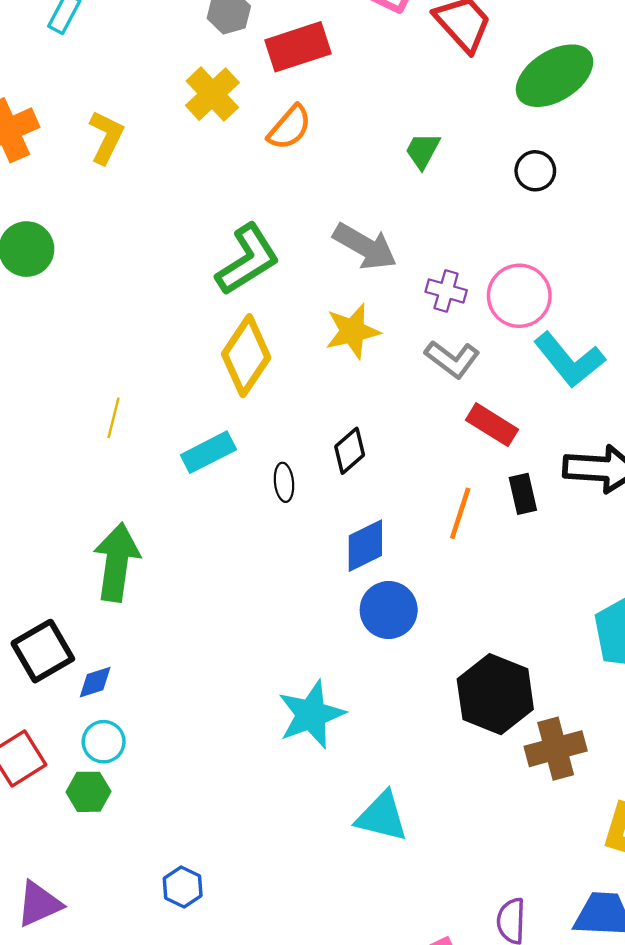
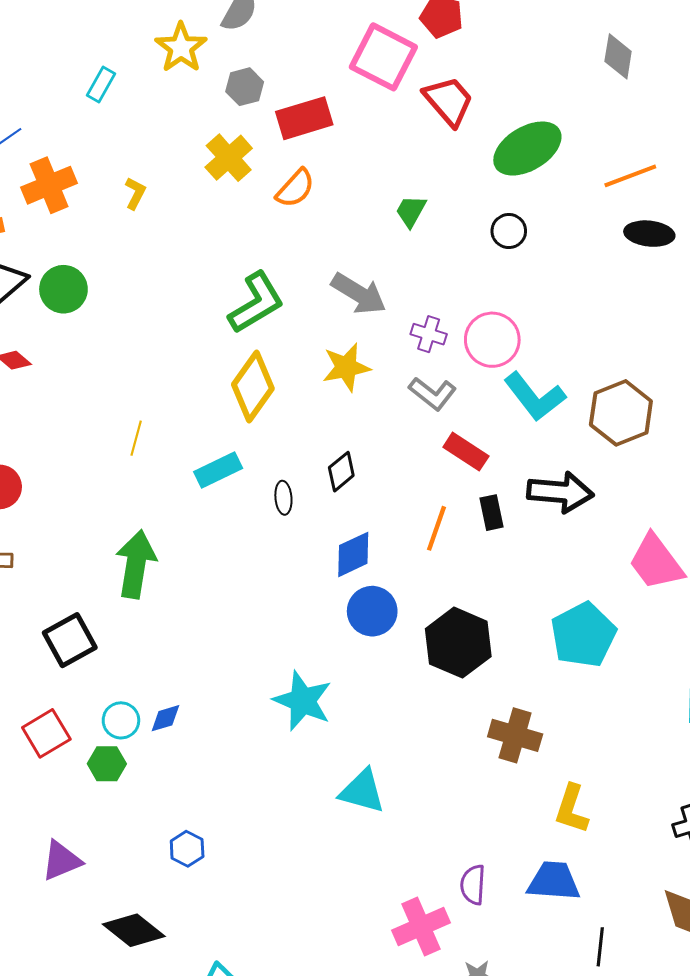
yellow L-shape: (106, 137) -> (135, 193), size x0.7
blue diamond: (95, 682) -> (165, 718), moved
black hexagon: (495, 694) -> (458, 643), moved
cyan star: (311, 715) -> (303, 701), turned -30
brown cross: (556, 749) -> (515, 735), turned 30

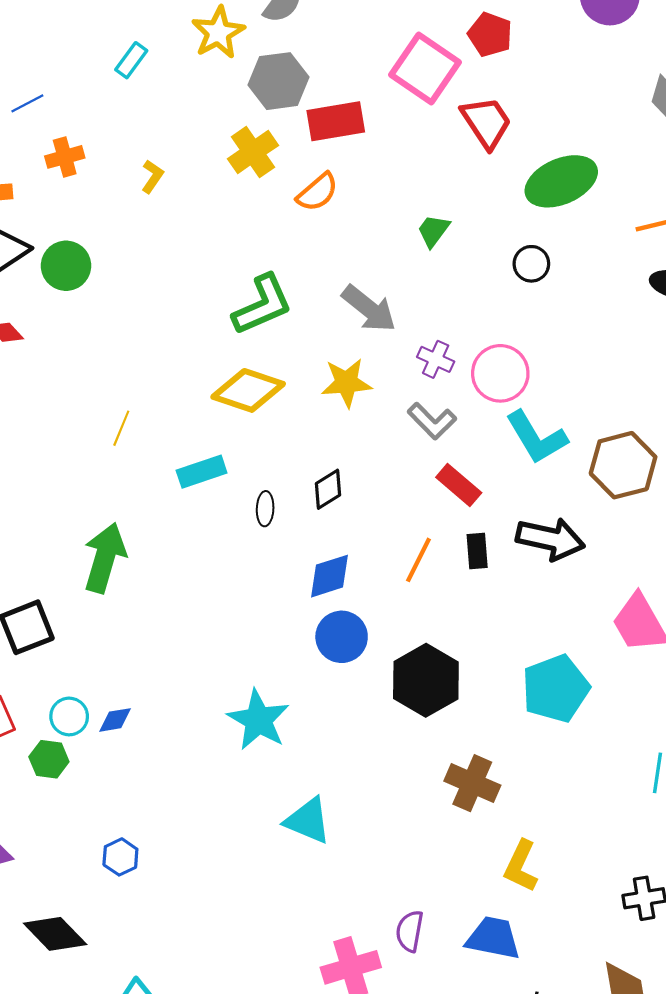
gray hexagon: (245, 87) -> (279, 81), size x1.5
orange cross: (49, 185) -> (65, 157), size x0.7
yellow diamond: (253, 387) -> (248, 390), turned 66

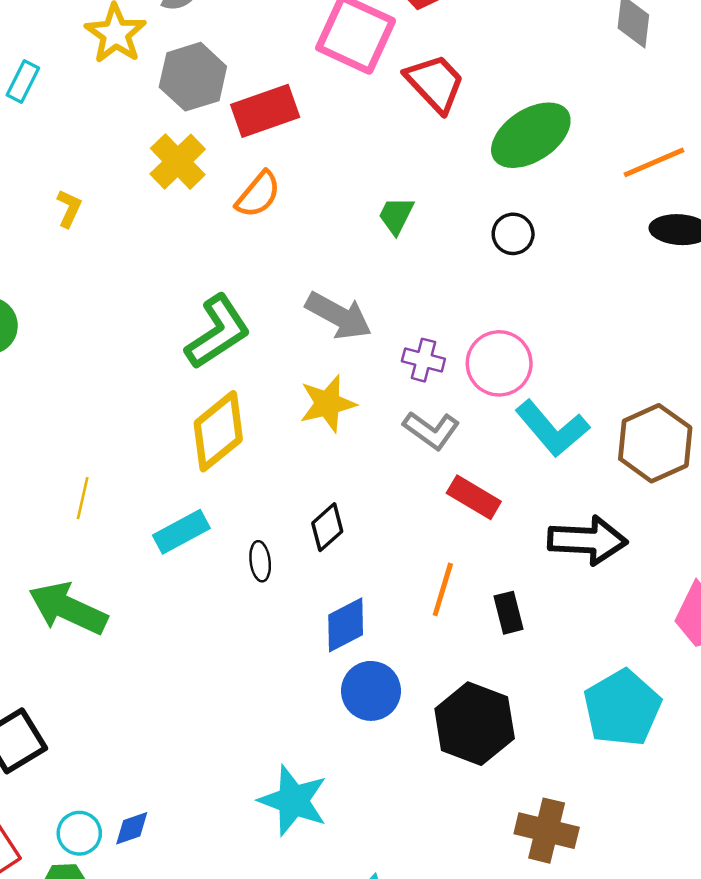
yellow diamond: (248, 390) -> (218, 431), turned -48
black rectangle: (477, 551) -> (508, 613), moved
green arrow: (105, 558) -> (68, 608), moved, turned -72

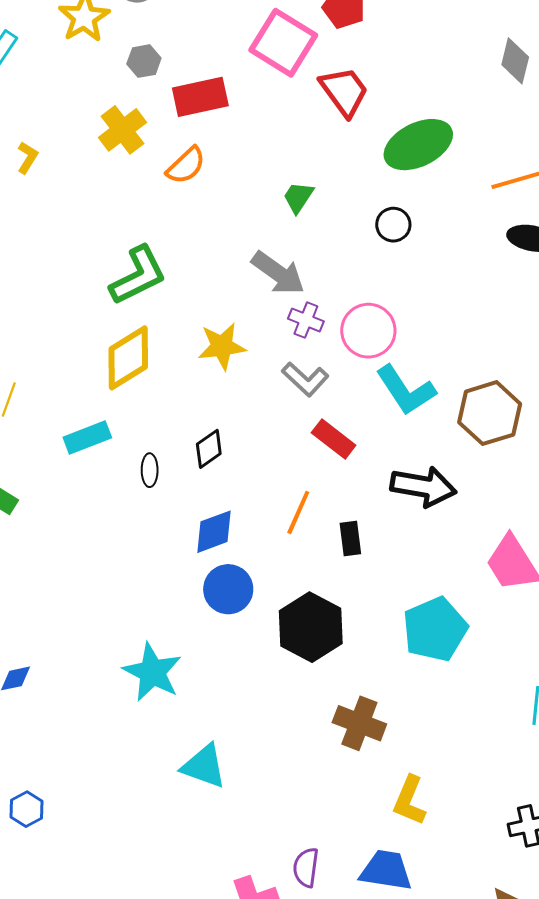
gray hexagon: (193, 77) -> (144, 61), size x0.6
gray arrow: (339, 316) -> (278, 273), moved

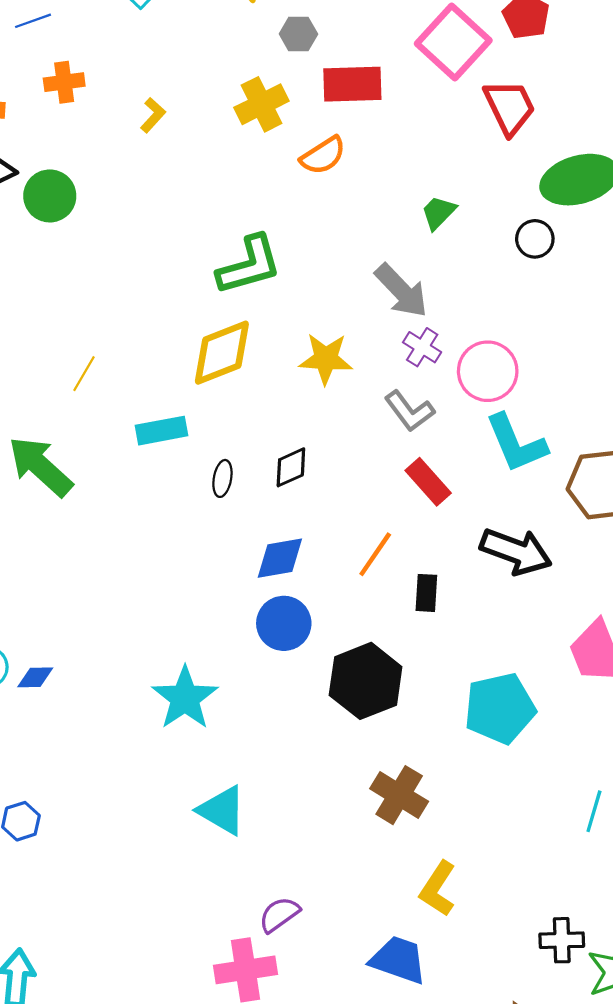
black circle: (393, 225) -> (535, 239), moved
purple semicircle: (306, 867) -> (279, 915), moved, turned 36

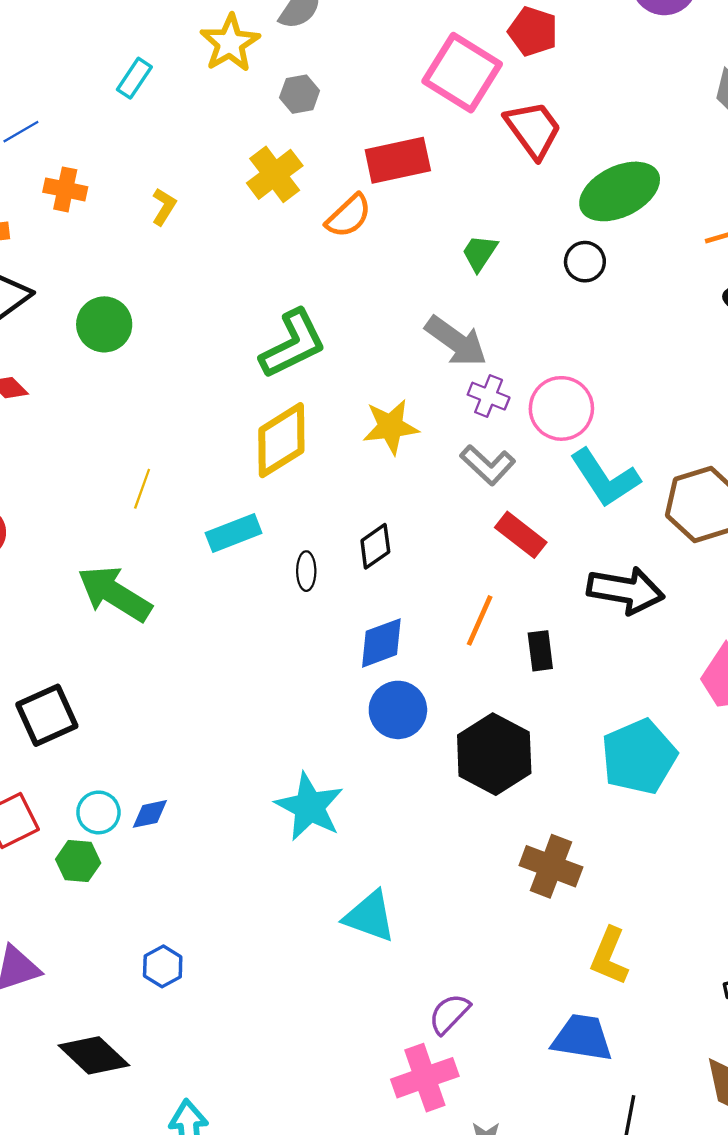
orange cross: (64, 82) -> (65, 189), turned 30
red rectangle: (352, 84) -> (398, 160), moved
green circle: (50, 196) -> (104, 324), moved

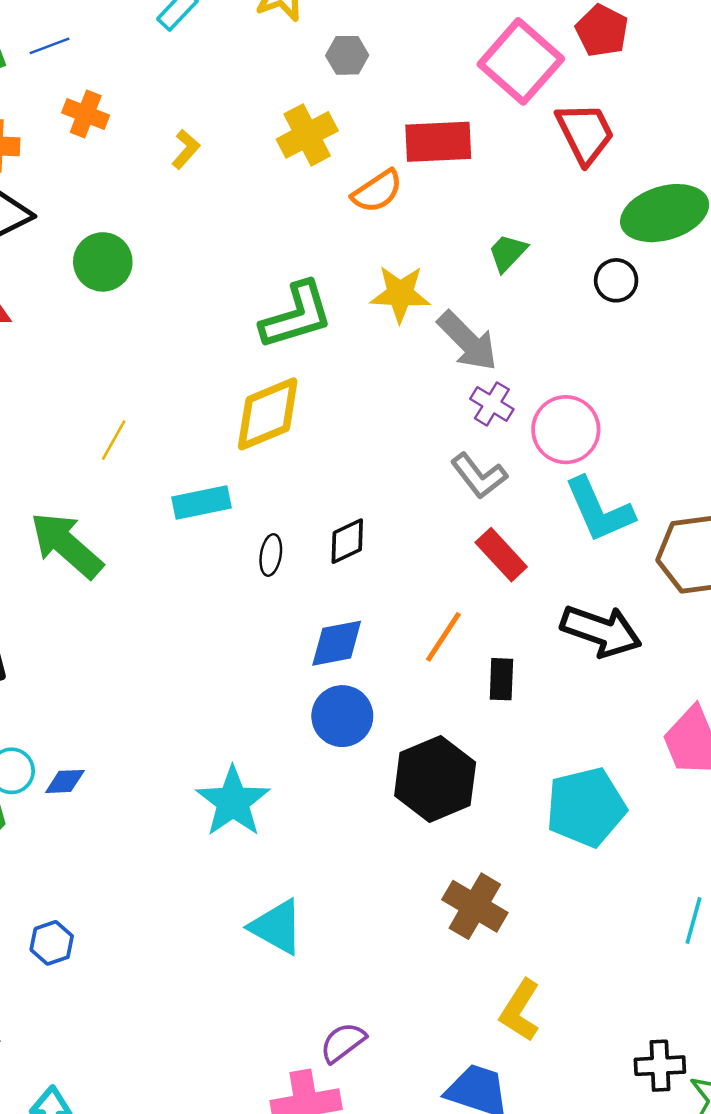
yellow star: (391, 427) -> (400, 294), moved

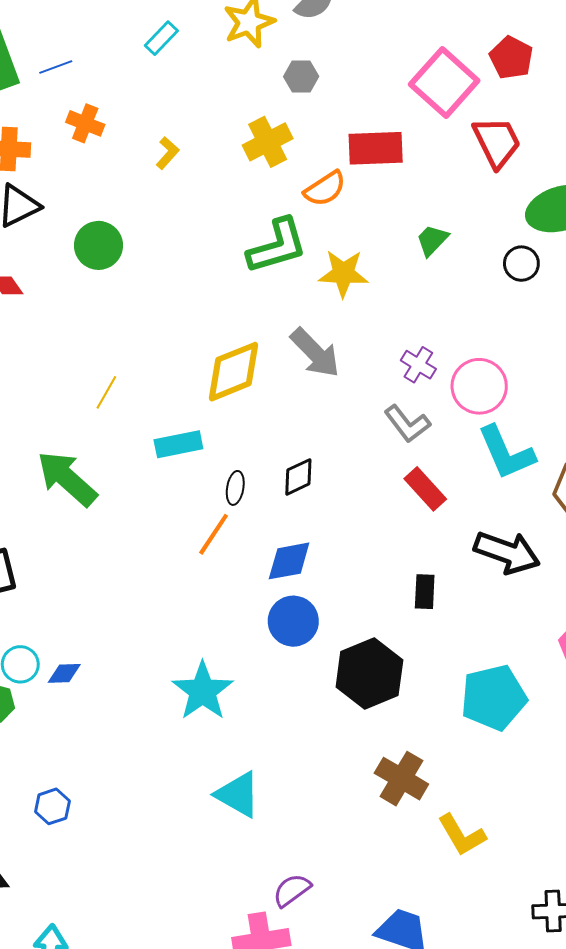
green L-shape: (296, 315) -> (277, 246), moved
gray arrow: (468, 341) -> (315, 353), moved
orange line: (443, 637) -> (214, 534), moved
yellow L-shape: (520, 1010) -> (462, 835), moved, turned -63

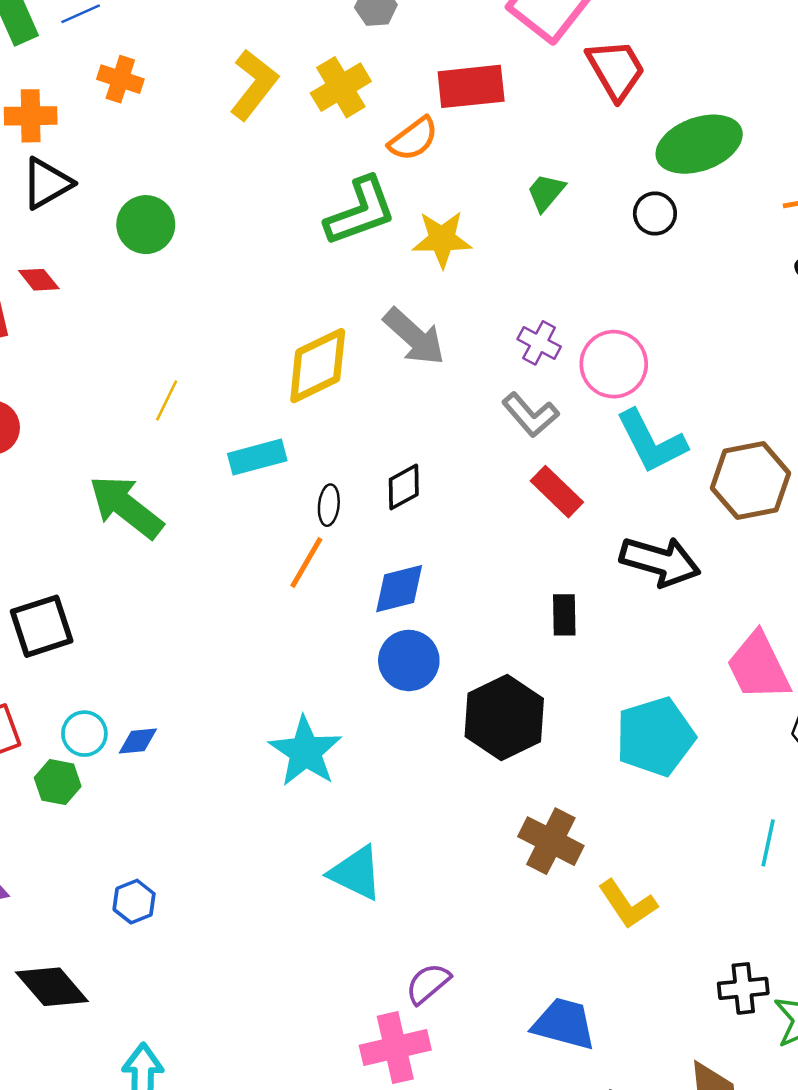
yellow L-shape: (167, 153) -> (254, 85), moved, size x1.8

